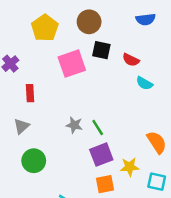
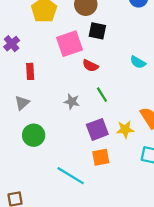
red semicircle: (131, 60) -> (90, 66), moved
green line: (98, 128) -> (102, 95), moved
yellow star: (130, 167) -> (125, 129), moved

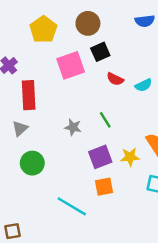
black square: (97, 31) -> (100, 52), turned -36
cyan semicircle: (138, 62) -> (144, 85), turned -56
red semicircle: (90, 66) -> (115, 79), moved
red rectangle: (30, 71) -> (29, 95), size x1.6

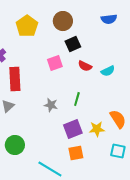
pink square: (71, 65) -> (55, 63), moved, size x0.7
green line: (105, 120) -> (77, 99), turned 48
green circle: (32, 163) -> (15, 145), moved

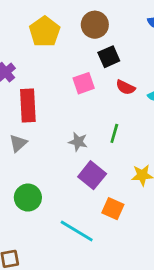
purple square: (73, 129) -> (92, 175), moved, turned -30
orange square: (76, 153) -> (113, 209), turned 35

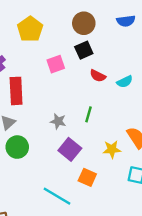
brown circle: (95, 25) -> (84, 23), moved
pink square: (84, 83) -> (56, 64), moved
green circle: (28, 198) -> (17, 147), moved

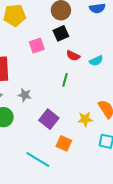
yellow pentagon: (30, 29) -> (15, 15), turned 30
green line: (88, 114) -> (65, 80), moved
gray star: (58, 121) -> (25, 95), moved

